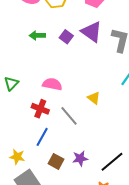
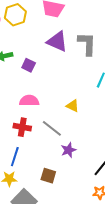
purple square: (66, 37) -> (29, 65), moved
blue line: (42, 137) -> (15, 157), moved
purple star: (80, 158) -> (69, 150), moved

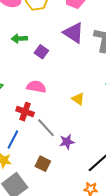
gray line: (52, 128) -> (46, 128), moved

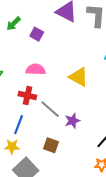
green arrow: (19, 39) -> (13, 24), turned -35
yellow triangle: (78, 99) -> (79, 77), size x1.5

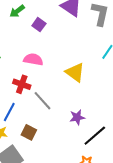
purple star: (72, 121) -> (77, 117), moved
brown square: (51, 145) -> (29, 132), moved

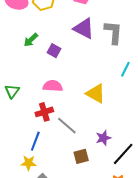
red cross: (22, 84) -> (44, 112), turned -30
brown square: (29, 132) -> (81, 156), moved, turned -35

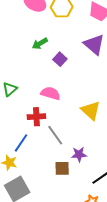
purple star: (103, 138) -> (79, 154), moved

